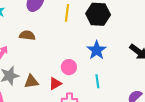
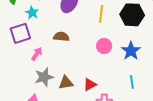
pink circle: (69, 67) -> (104, 46), moved

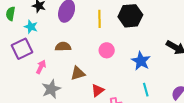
blue star: (131, 51) -> (141, 61), moved
cyan line: (132, 82) -> (146, 90), moved
brown triangle: (66, 83) -> (78, 73), moved

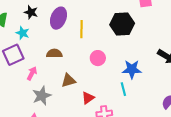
yellow line: (99, 19) -> (81, 29), moved
blue star: (141, 61) -> (132, 69), turned -30
cyan line: (146, 90) -> (123, 89), moved

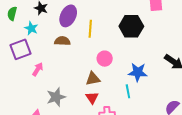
brown semicircle: (54, 53) -> (62, 41), moved
brown triangle: (69, 80) -> (93, 79), moved
gray star: (42, 96) -> (56, 97), moved
red triangle: (88, 98) -> (92, 98), turned -32

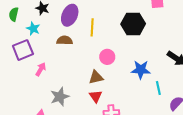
cyan line: (128, 91) -> (158, 88), moved

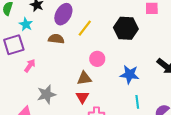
yellow line: (92, 27) -> (85, 28), turned 30
cyan line: (158, 88) -> (137, 102), moved

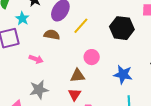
pink arrow: (30, 66) -> (36, 59), moved, turned 72

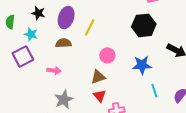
black hexagon: (122, 28) -> (144, 25), moved

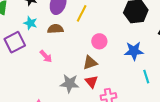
cyan star: (31, 34) -> (30, 23), moved
pink arrow: (54, 71) -> (46, 56), turned 40
gray star: (64, 100) -> (70, 83), moved, turned 30

